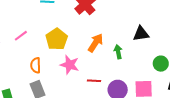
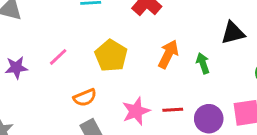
orange semicircle: (36, 65) -> (85, 98), turned -105
pink star: (70, 65) -> (136, 111), moved, turned -30

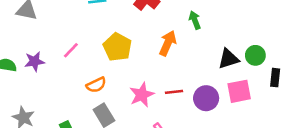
black triangle: (233, 33) -> (228, 59), moved
green arrow: (203, 63) -> (195, 20), moved

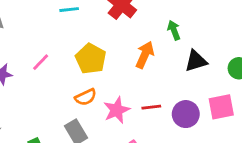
black triangle: (228, 59) -> (196, 61), moved
orange semicircle: (96, 85) -> (86, 97), moved

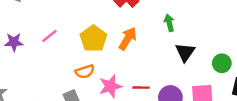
orange arrow: (145, 55) -> (128, 39), moved
black triangle: (196, 61) -> (185, 52), turned -45

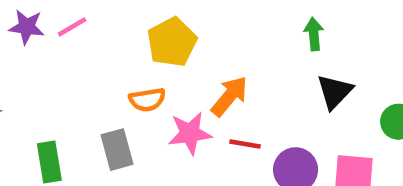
pink line: (49, 36) -> (72, 27), moved
orange arrow: (128, 39) -> (230, 96), moved

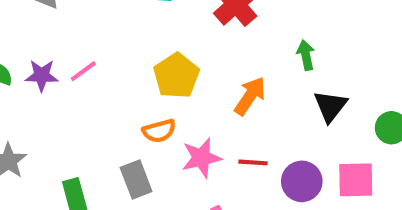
orange arrow: (230, 96) -> (250, 96), moved

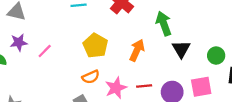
green arrow: (306, 55) -> (164, 24), size x1.5
purple star: (42, 75) -> (19, 42), moved

